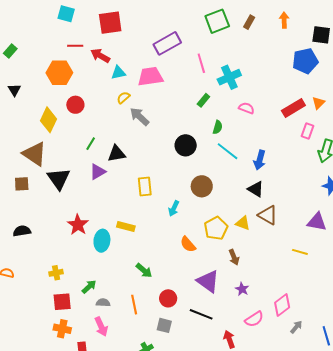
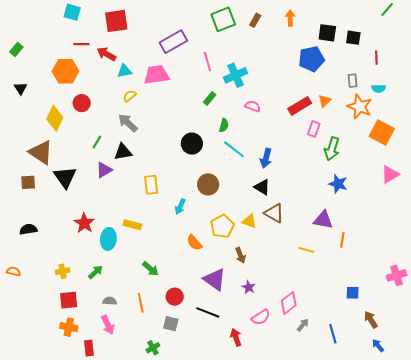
gray arrow: (139, 117) -> (128, 123), moved
green arrow: (89, 287) -> (96, 272), moved

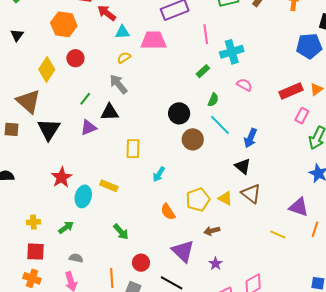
brown circle: (208, 184) -> (193, 139), moved
brown arrow: (240, 255) -> (212, 231), turned 91
orange line: (141, 303) -> (112, 278), moved

